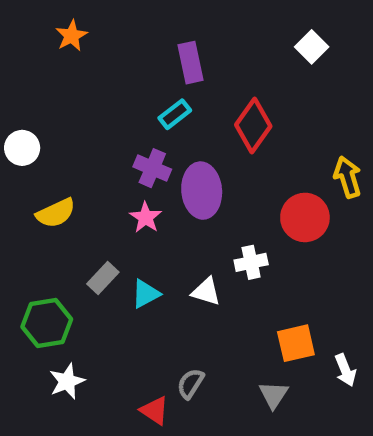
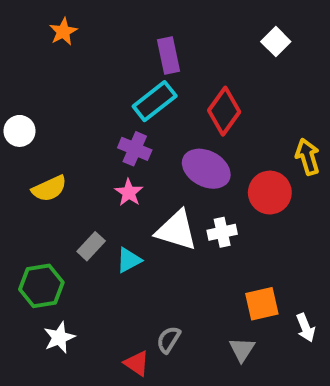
cyan rectangle: (175, 114) -> (155, 101), size x1.5
purple ellipse: (202, 191) -> (206, 169), moved, turned -57
white triangle: (206, 292) -> (176, 230), moved, size x1.6

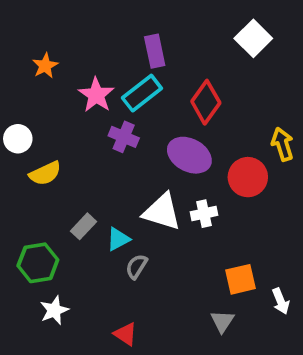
orange star: (63, 32) -> (45, 66), moved
white square: (276, 42) -> (253, 38), size x1.4
white circle: (20, 131) -> (18, 139), moved
pink star: (129, 193) -> (96, 95), moved, size x1.4
gray semicircle: (168, 340) -> (136, 267), moved

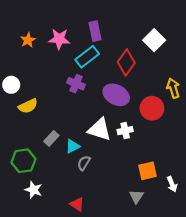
white square: (253, 38) -> (154, 40), moved
pink star: (96, 95) -> (59, 39), moved, turned -30
white star: (54, 310) -> (34, 190), turned -30

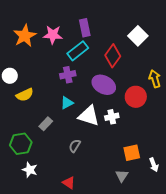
orange star: (28, 40) -> (25, 36), size x1.6
purple cross: (76, 84) -> (68, 75), turned -35
cyan triangle: (73, 146) -> (67, 103), moved

